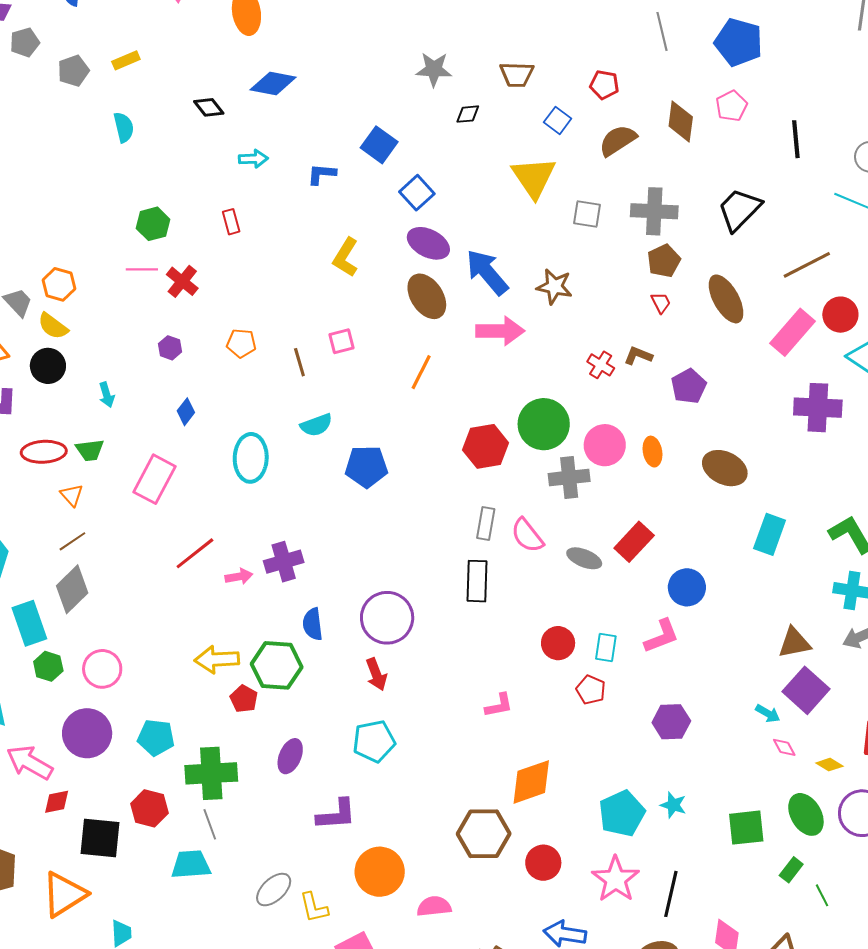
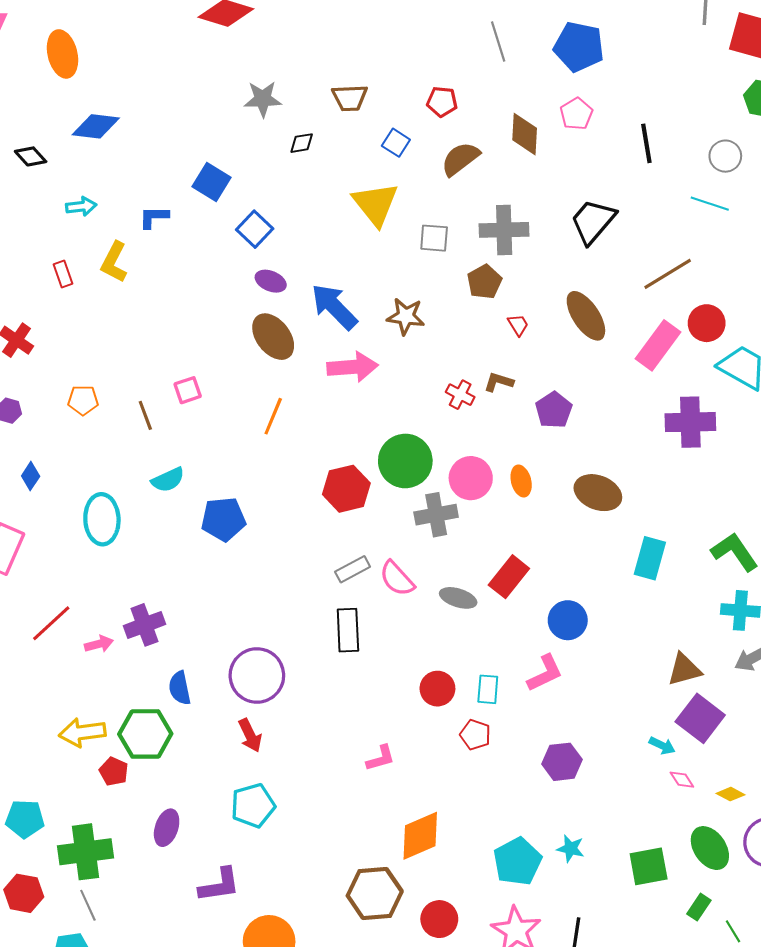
purple ellipse: (428, 243) -> (271, 281), size x0.7
yellow L-shape: (346, 257) -> (114, 262), moved
brown pentagon: (664, 261) -> (484, 282), moved
gray rectangle: (486, 523) -> (353, 569), turned 56

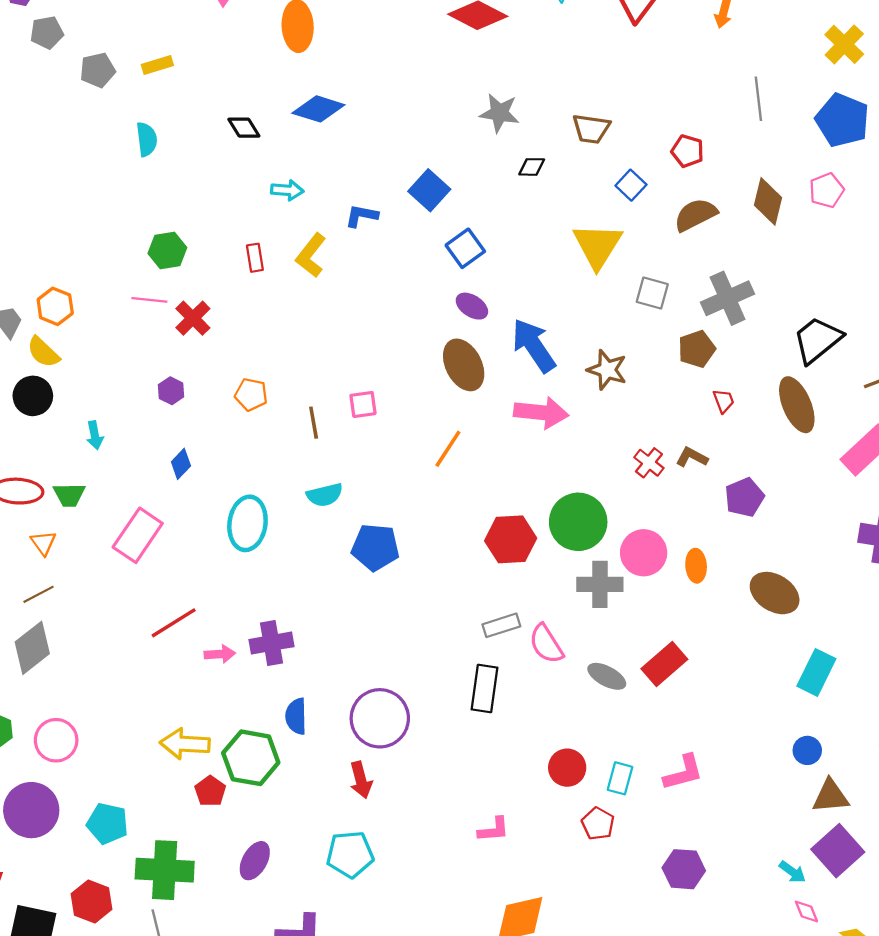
black trapezoid: (593, 221) -> (817, 340), moved
gray cross: (504, 230) -> (728, 298), turned -33
blue circle: (568, 620) -> (807, 750), moved, size x0.7

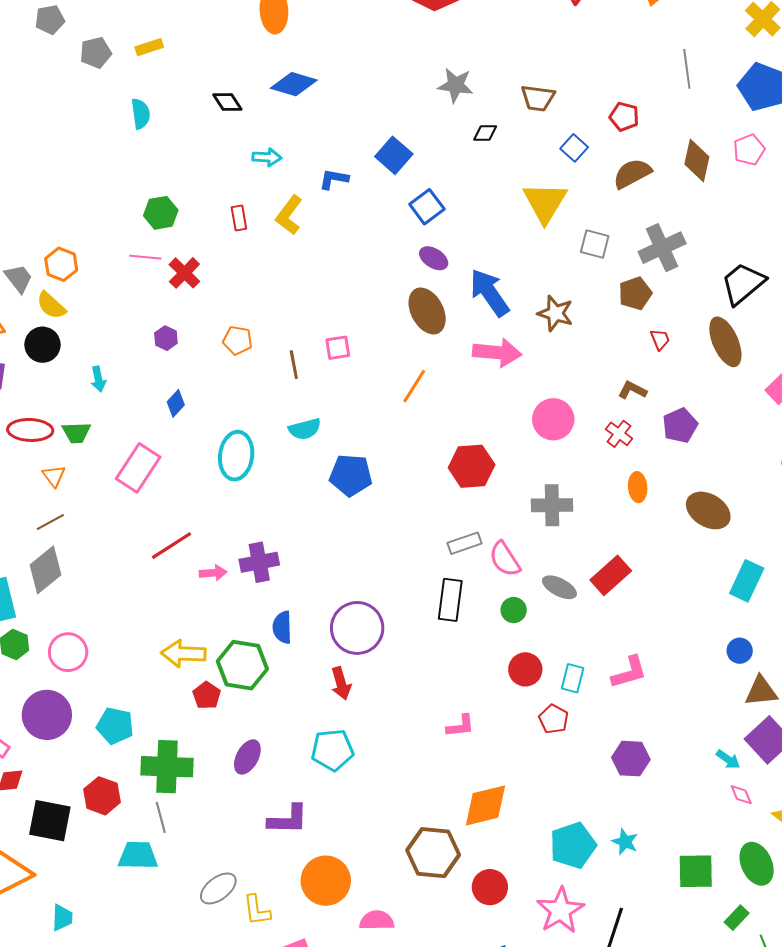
red cross: (649, 463) -> (619, 434), moved
green circle: (578, 522) -> (514, 610), moved, size x0.5
pink circle: (644, 553) -> (553, 419), moved

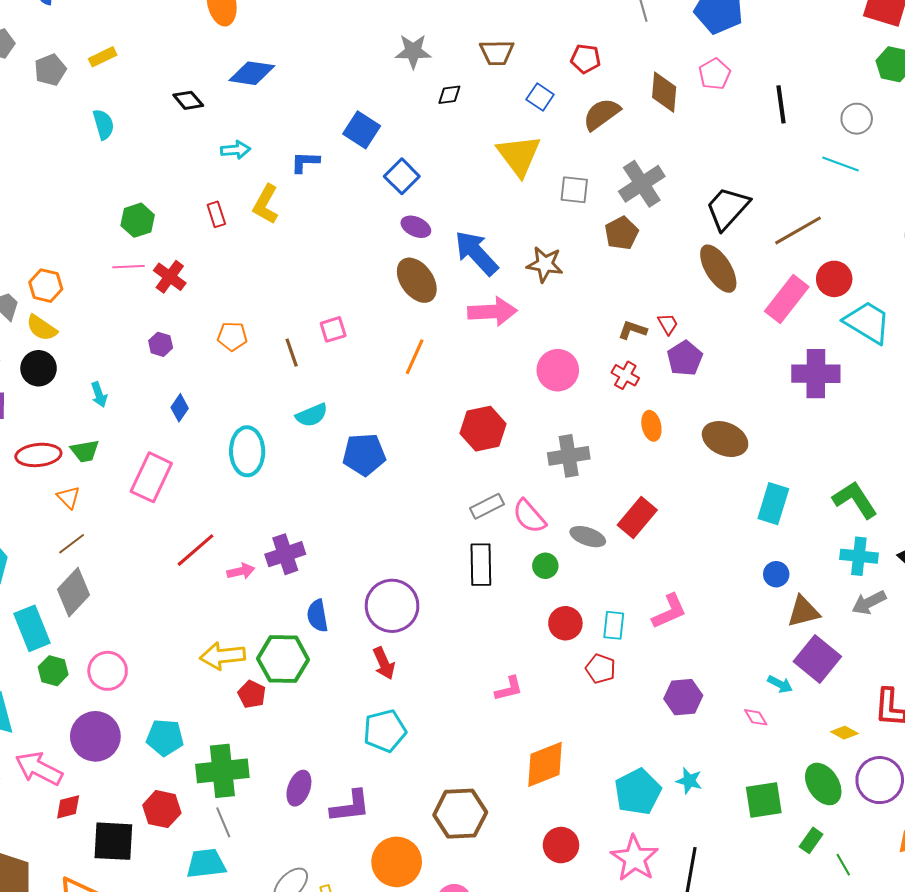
red trapezoid: (660, 339) -> (668, 324), moved
purple ellipse: (247, 757) -> (299, 788), moved
pink diamond: (741, 795) -> (756, 717), moved
brown hexagon: (433, 853) -> (460, 814), moved

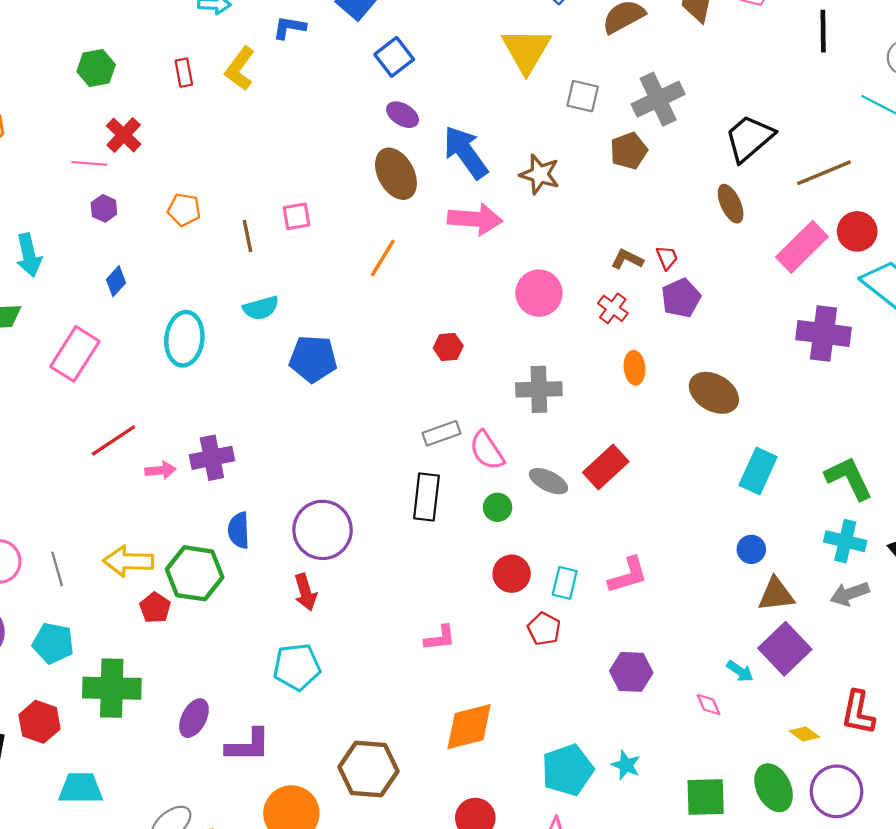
pink line: (128, 267) -> (89, 163), moved
brown ellipse: (718, 269) -> (731, 204), size x0.7
cyan arrow: (99, 395) -> (29, 255), size x1.5
red hexagon: (483, 429) -> (448, 347), size x0.6
gray line: (223, 822) -> (57, 569), moved

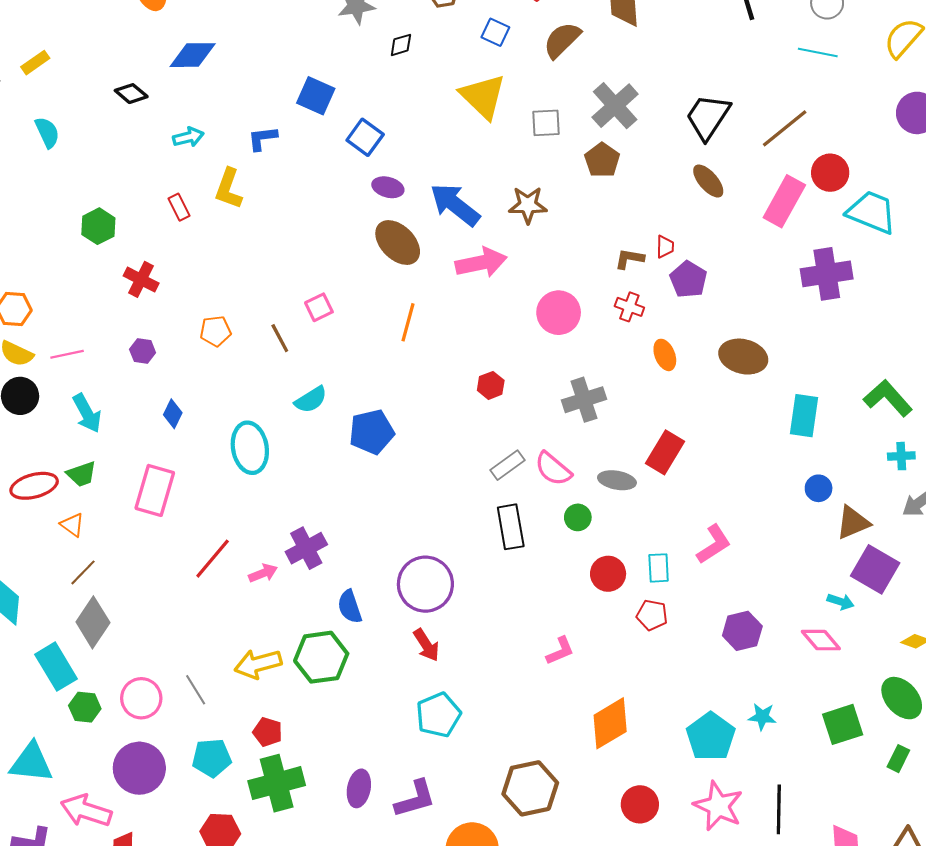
pink line: (89, 163) -> (67, 354), moved
red trapezoid: (667, 258) -> (665, 247), turned 40
cyan cross: (845, 541) -> (901, 456), size x0.7
red pentagon: (155, 608) -> (268, 732), moved
pink diamond: (709, 705) -> (821, 640), size x1.5

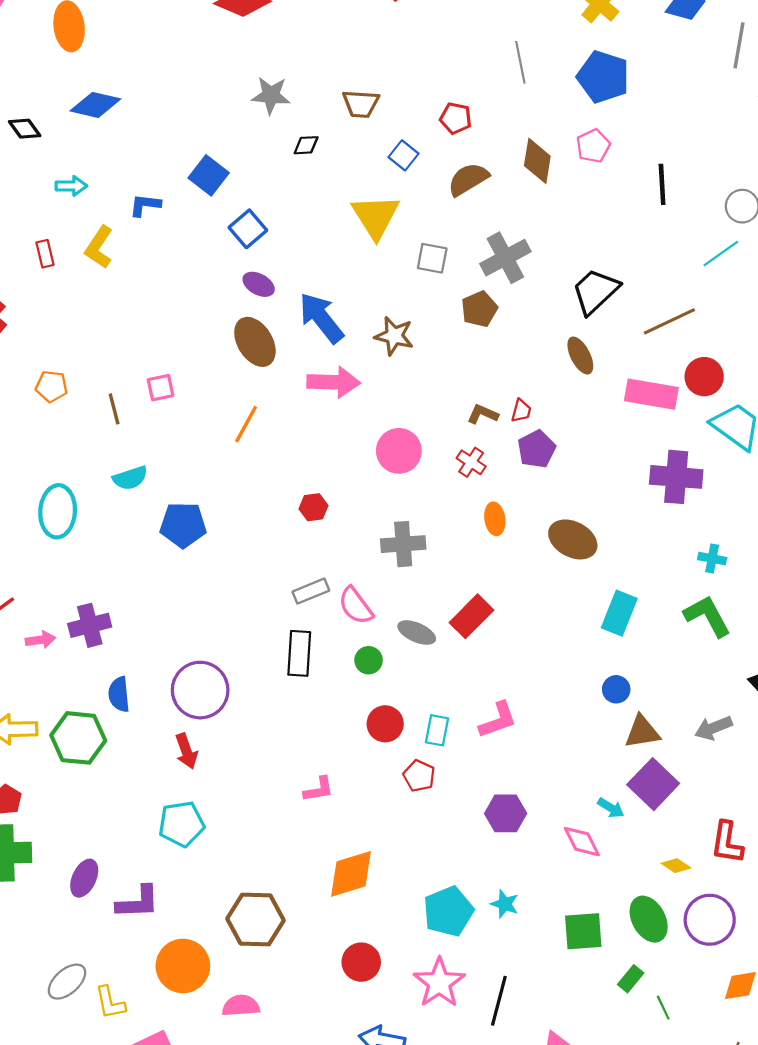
cyan line: (818, 52) -> (721, 254), turned -60
pink rectangle: (784, 201) -> (651, 394), turned 57
cyan cross: (901, 456) -> (712, 559), moved

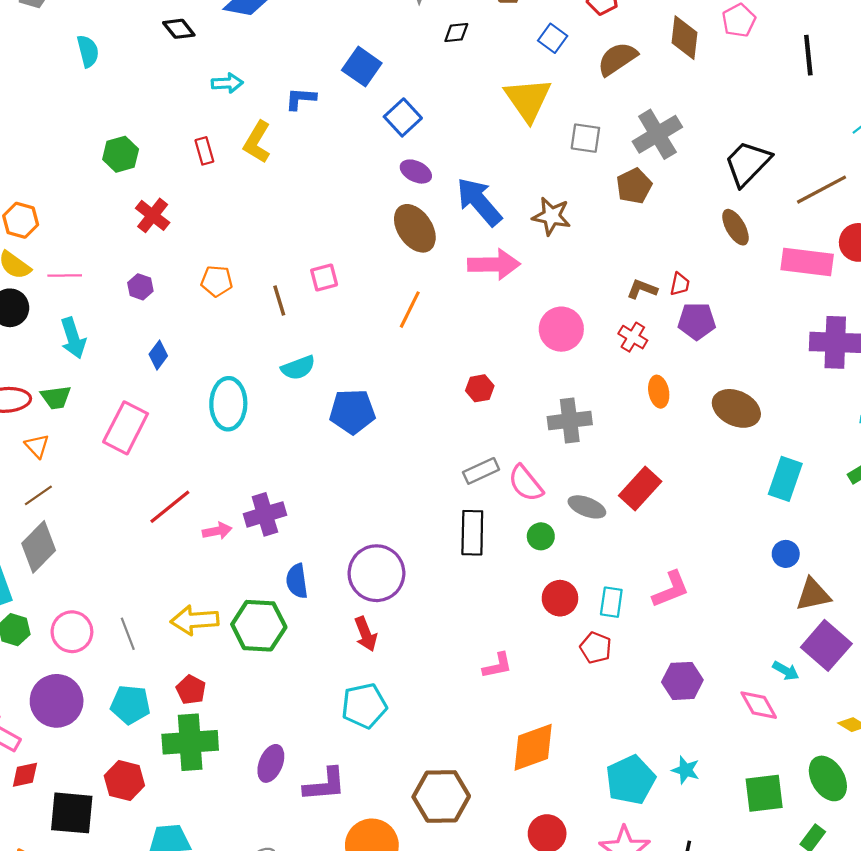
purple pentagon: (537, 449) -> (697, 321), turned 30

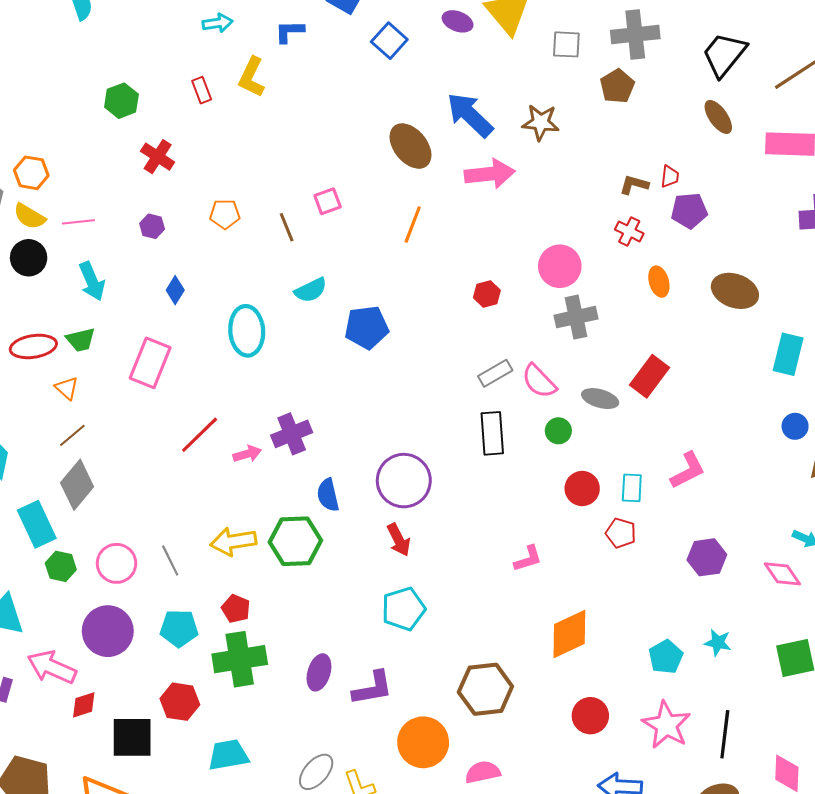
gray cross: (657, 134) -> (635, 35), turned 30
purple ellipse: (416, 172) -> (458, 21), moved
pink circle: (561, 329) -> (560, 266), moved
cyan pentagon: (631, 780) -> (666, 657), size x0.7

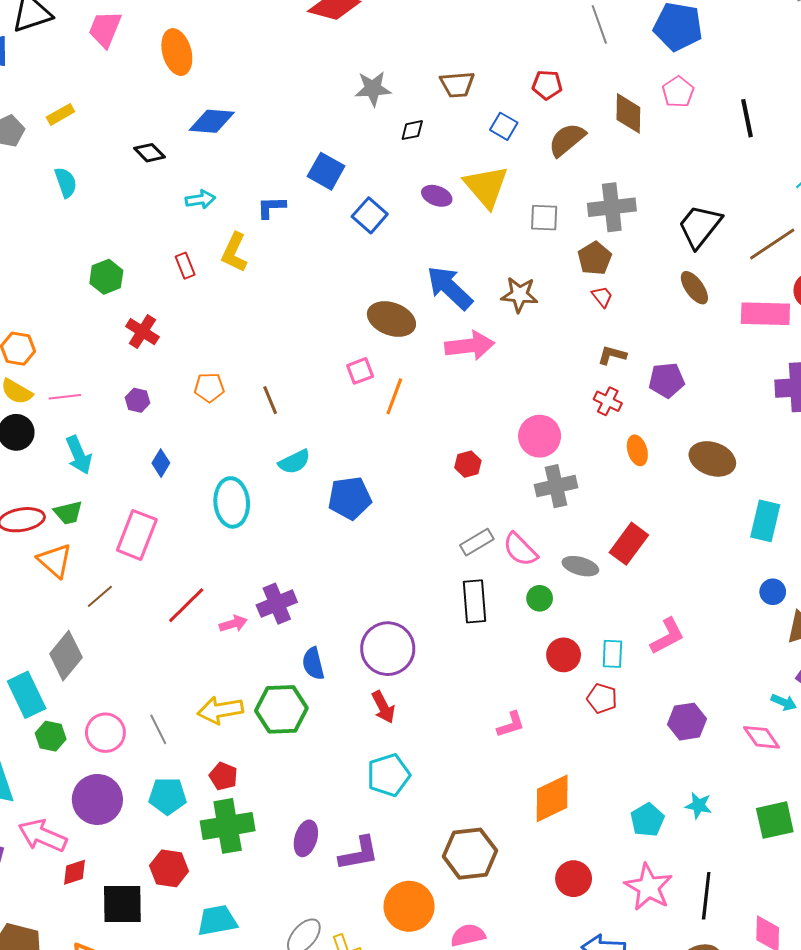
brown ellipse: (411, 146) -> (391, 319), turned -30
red trapezoid: (670, 176) -> (602, 297), moved, turned -45
pink square: (328, 201) -> (360, 371), moved
orange triangle: (67, 388) -> (55, 560), size x1.5
brown line: (72, 435) -> (100, 596), moved

